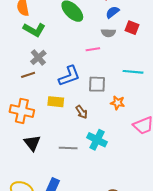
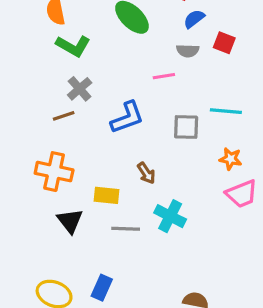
gray square: (97, 84) -> (186, 127), moved
yellow rectangle: (56, 102) -> (107, 195), moved
orange star: (118, 103) -> (231, 159), moved

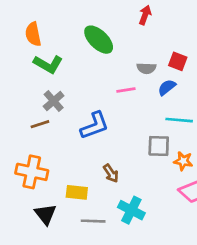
blue semicircle: (194, 19) -> (167, 87), moved
gray square: (186, 127) -> (159, 146), moved

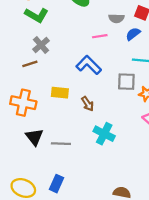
blue L-shape: (95, 126) -> (89, 65), moved, turned -115
yellow rectangle: (77, 192) -> (60, 93), moved
gray line: (93, 221) -> (61, 144), moved

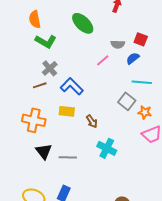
pink line: (100, 36) -> (103, 60), turned -32
blue L-shape: (89, 65) -> (72, 86), moved
gray square: (126, 82) -> (127, 101), turned 36

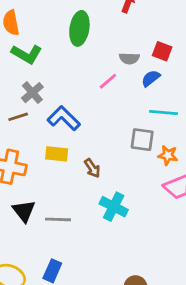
green ellipse: (83, 23) -> (79, 28), turned 55
gray square: (127, 101) -> (142, 140), turned -30

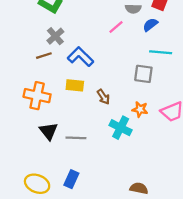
orange star: (168, 155) -> (140, 109), moved

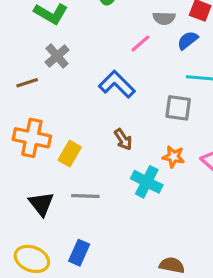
brown line: (44, 56) -> (27, 83), moved
blue L-shape: (81, 57) -> (117, 84), moved
yellow rectangle: (75, 85) -> (70, 154), moved, turned -66
black triangle: (49, 131) -> (41, 204), moved

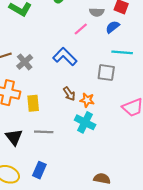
gray cross: (57, 56) -> (25, 62), moved
yellow rectangle: (70, 154) -> (33, 103), turned -35
orange star: (173, 157) -> (87, 100), moved

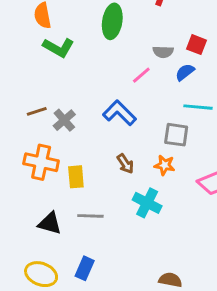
orange star: (87, 100) -> (165, 165), moved
black triangle: (14, 137) -> (50, 223), turned -36

